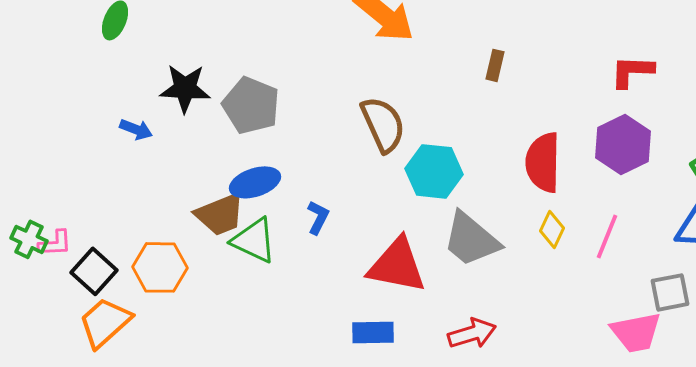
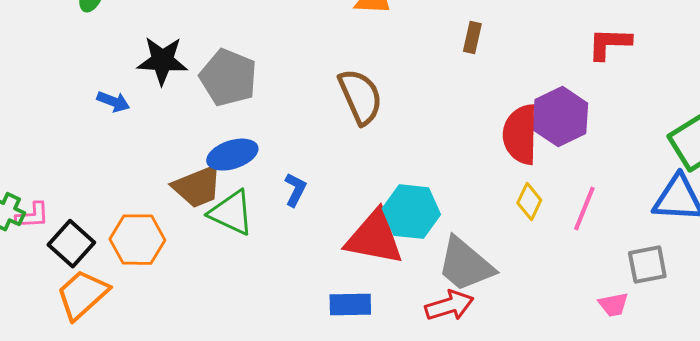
purple hexagon: (623, 144) -> (560, 117), moved
cyan hexagon: (434, 171) -> (411, 212), moved
gray trapezoid: (471, 239) -> (465, 265), moved
pink trapezoid: (636, 332) -> (613, 305), size x0.6

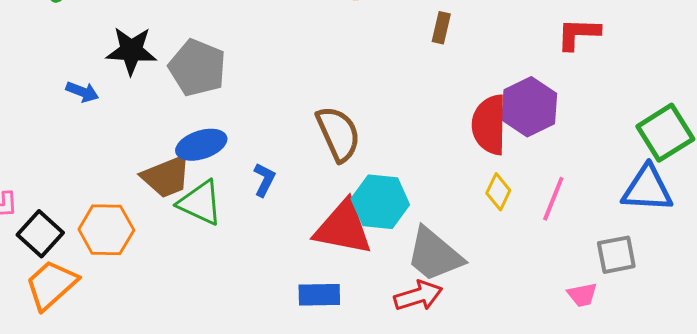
brown semicircle: (360, 97) -> (338, 134), moved

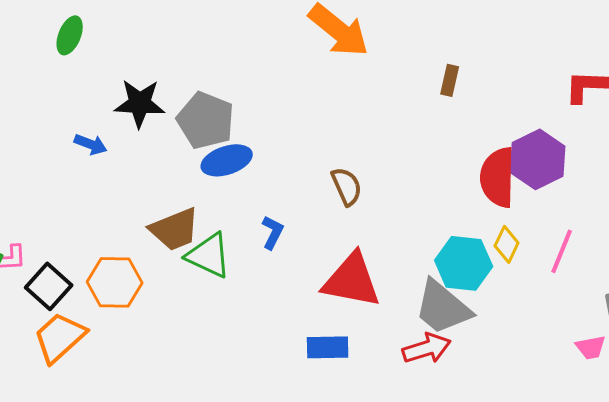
brown semicircle: (338, 134) -> (347, 186), size x0.7
blue ellipse: (201, 145) -> (227, 160), moved
cyan hexagon: (380, 202) -> (464, 263), moved

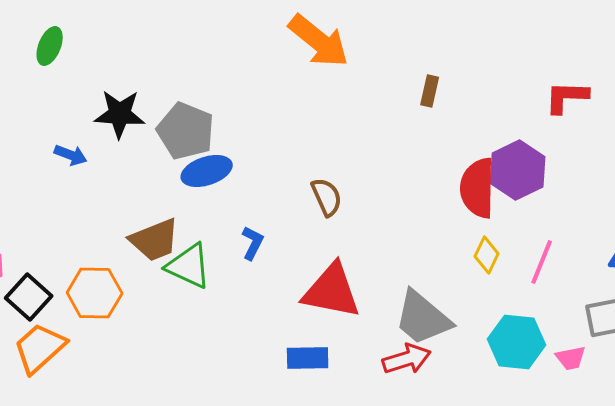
cyan hexagon: (464, 263) -> (517, 342), moved

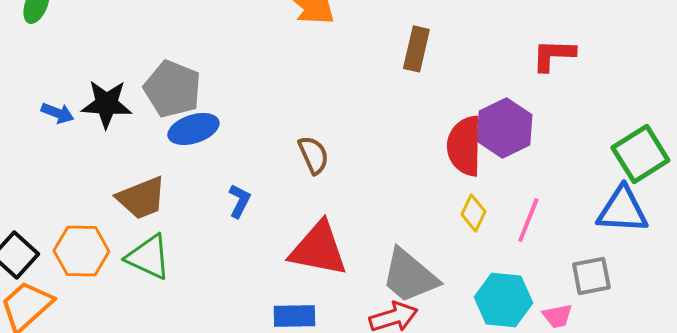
brown rectangle: (430, 91) -> (416, 49), size x1.4
black star: (120, 114) -> (106, 104), moved
green triangle: (189, 266) -> (148, 257), moved

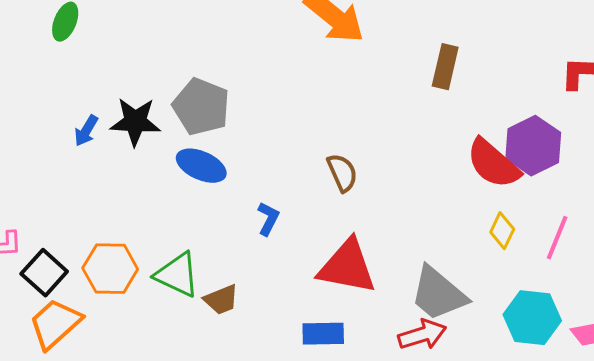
blue arrow: (57, 113) -> (86, 131), turned 100
blue ellipse: (193, 129) -> (201, 166), moved, turned 42
red semicircle: (464, 146) -> (493, 164), turned -50
brown trapezoid: (141, 198) -> (221, 300), moved, size x0.7

